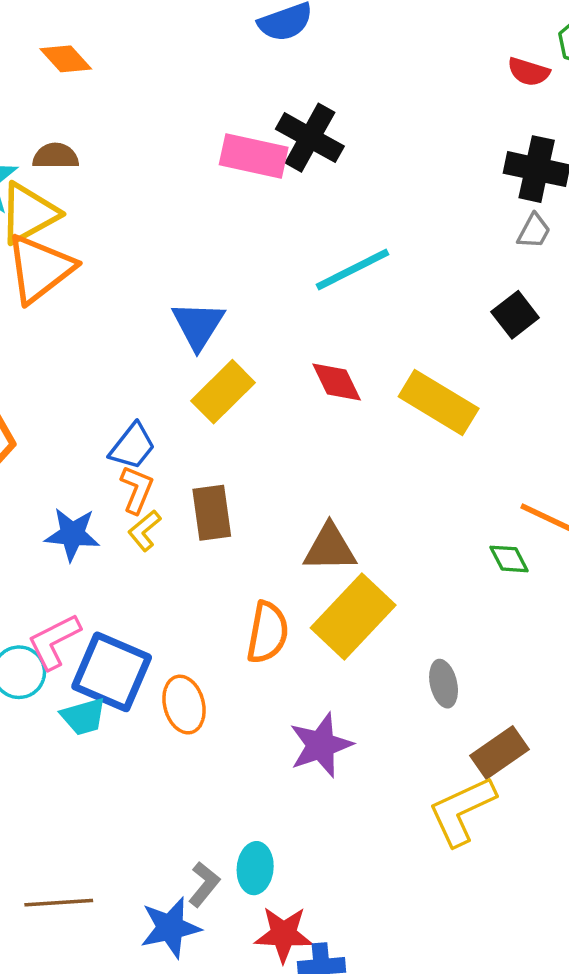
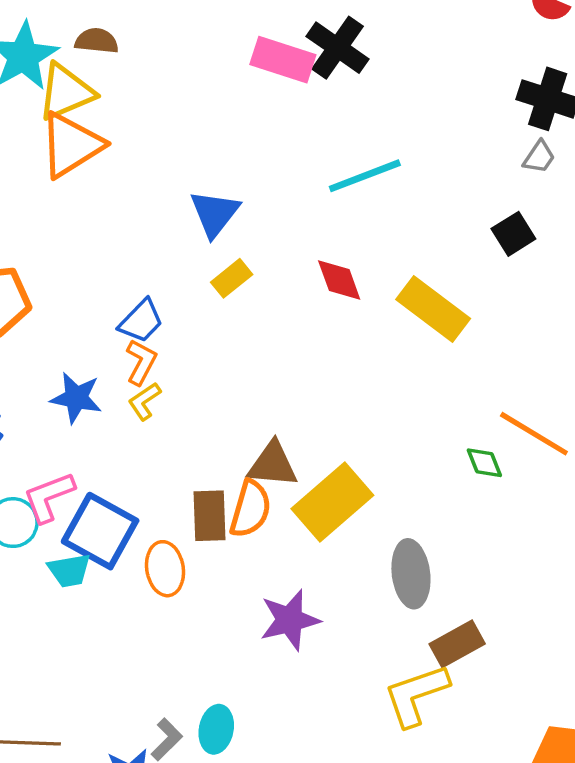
yellow rectangle: (223, 392) -> (232, 278), size x0.7
brown rectangle: (212, 513) -> (209, 516), moved
brown triangle: (330, 548) -> (273, 464), moved
gray ellipse: (444, 684) -> (411, 574), size x1.5

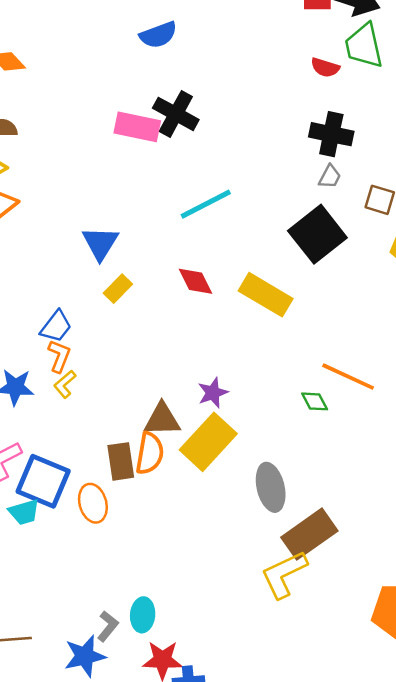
black square: (513, 234) -> (317, 234), size x1.8
purple star: (290, 620) -> (213, 393), moved, size x0.7
brown rectangle: (457, 644) -> (309, 534), size x1.4

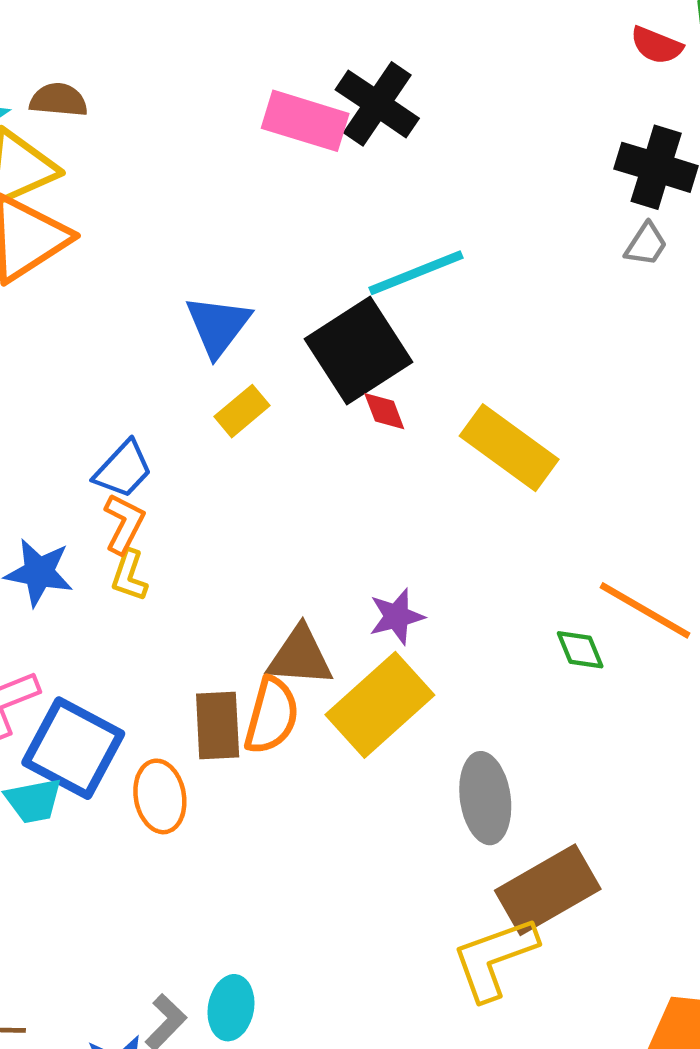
black square: (317, 234) -> (358, 350), moved
red diamond: (196, 281) -> (384, 411), size x0.7
yellow L-shape: (65, 384) -> (129, 576), turned -36

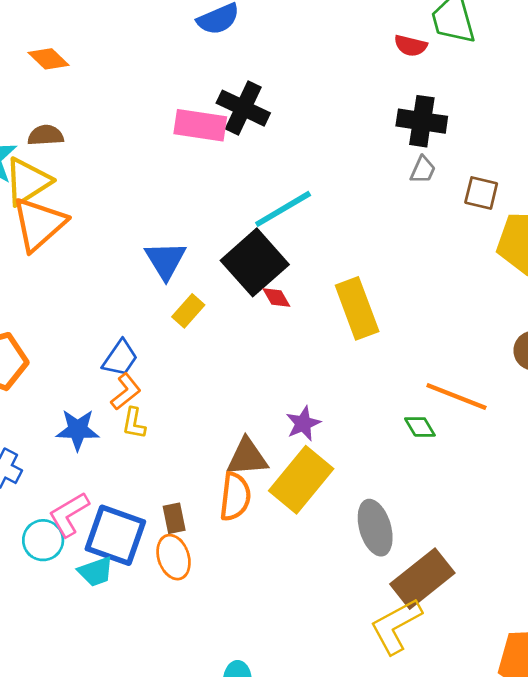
yellow rectangle: (509, 448) -> (357, 308), turned 42
orange L-shape: (124, 524) -> (126, 392), turned 33
brown rectangle: (218, 725) -> (174, 518), moved, size x0.7

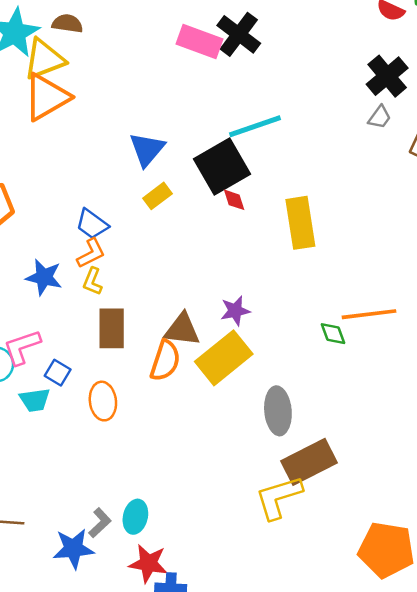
black cross: (422, 121) -> (387, 76), turned 30
blue trapezoid: (120, 358) -> (92, 224), turned 80
orange line: (456, 396) -> (369, 314), turned -40
brown rectangle: (174, 518) -> (112, 328), moved, size x1.6
blue square: (115, 535) -> (58, 373), size x0.5

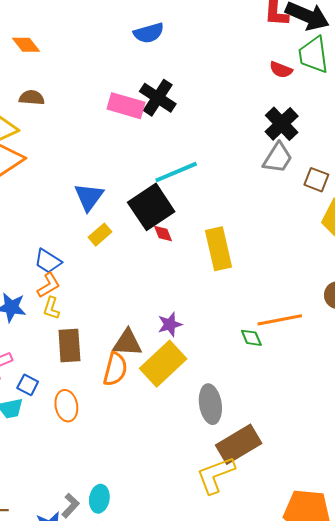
brown semicircle: (67, 23) -> (32, 98), moved
gray trapezoid: (380, 117) -> (278, 158), size x1.6

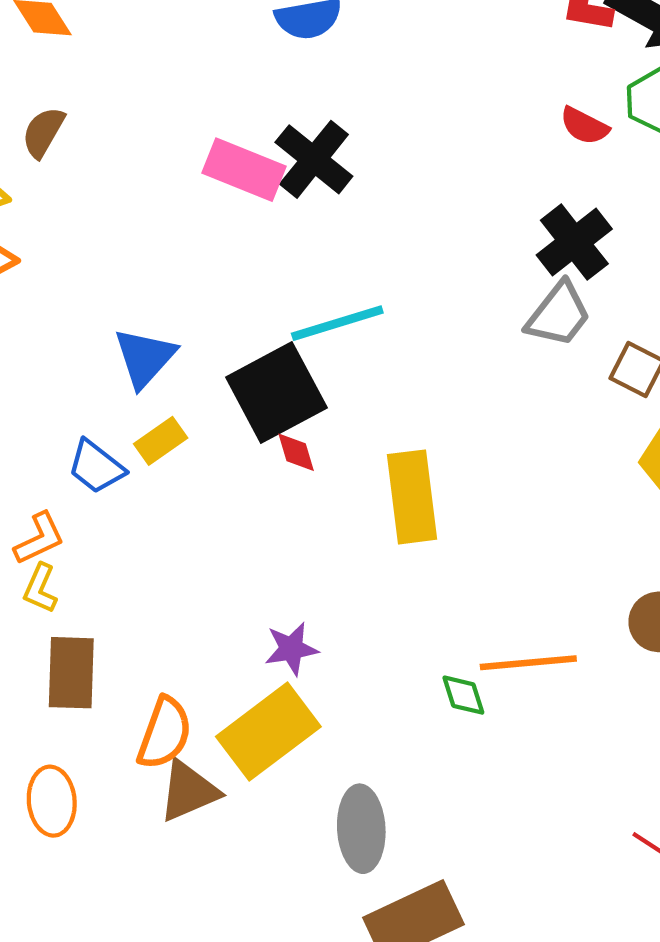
brown semicircle: (32, 98) -> (43, 132), turned -70
blue trapezoid: (48, 261) -> (96, 467), moved
brown triangle: (127, 343) -> (189, 791), moved, turned -32

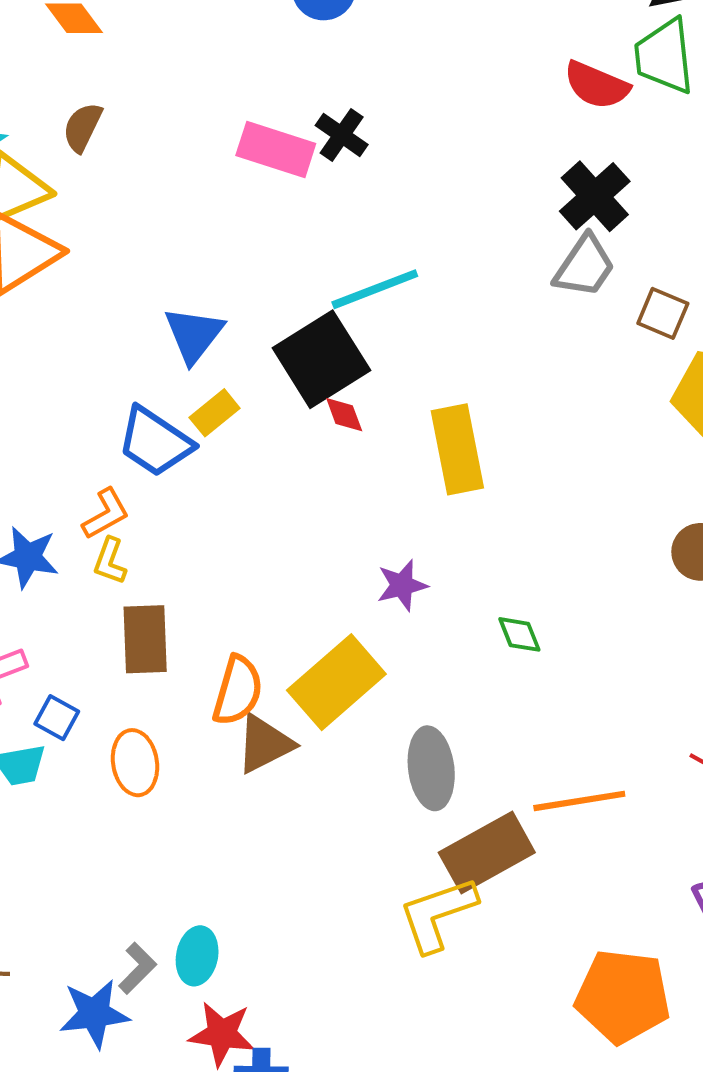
red semicircle: (584, 126) -> (597, 85), size x1.4
black cross: (314, 159) -> (342, 135), size x0.7
blue trapezoid: (96, 467) -> (155, 442), size x1.4
purple star: (291, 649) -> (402, 585), moved
orange line: (528, 663) -> (579, 801), moved

